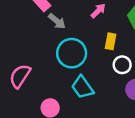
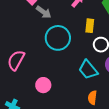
cyan trapezoid: (82, 87) -> (88, 70), moved

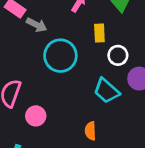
pink circle: (43, 85) -> (36, 116), moved
orange semicircle: (92, 98) -> (90, 131), moved

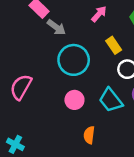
yellow rectangle: (99, 33) -> (114, 45), turned -42
pink circle: (36, 116) -> (74, 100), moved

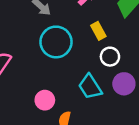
pink circle: (74, 100) -> (45, 100), moved

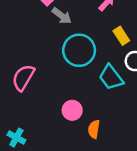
cyan trapezoid: (90, 87) -> (111, 77), moved

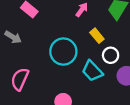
gray arrow: (62, 16) -> (13, 37), moved

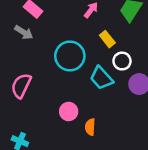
gray arrow: (13, 37) -> (24, 32), moved

